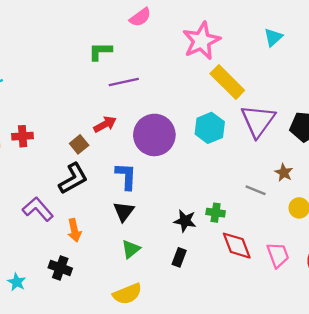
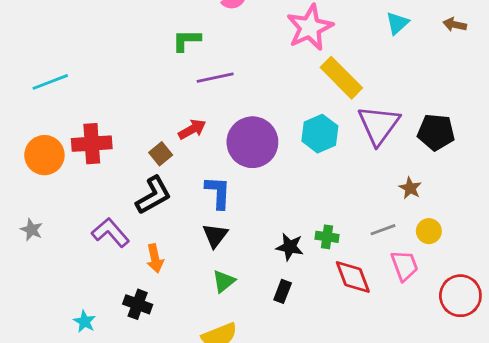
red cross: (23, 136) -> (92, 144), size x1.5
gray line: (256, 190) -> (383, 230), moved, turned -42
pink trapezoid: (278, 255) -> (404, 266), moved

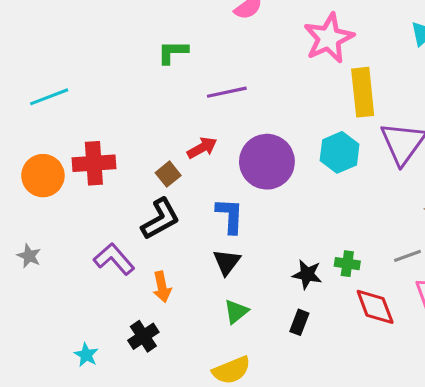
green L-shape: (186, 40) -> (173, 52), moved
yellow rectangle: (341, 78) -> (363, 92), turned 39
black cross: (138, 304) -> (143, 336), turned 36

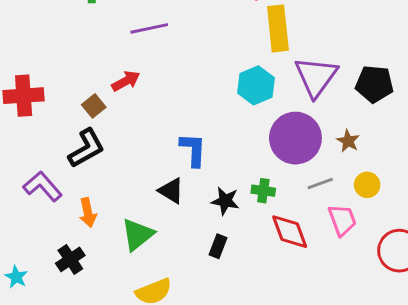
purple circle: (267, 162) -> (295, 138), moved
blue L-shape: (230, 216) -> (193, 150), moved
black triangle: (227, 262) -> (171, 191), moved, turned -36
green triangle: (236, 312) -> (138, 235), moved, size x1.4

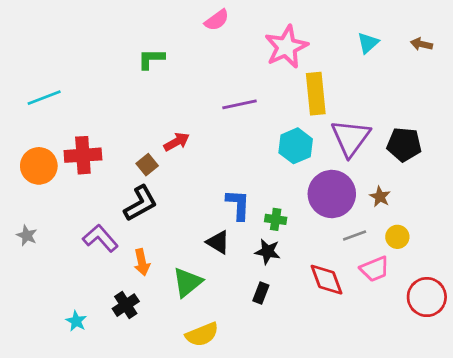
purple line: (149, 28) -> (239, 104), moved
green cross: (263, 191) -> (276, 219), moved
pink trapezoid: (342, 220) -> (375, 269), turned 88

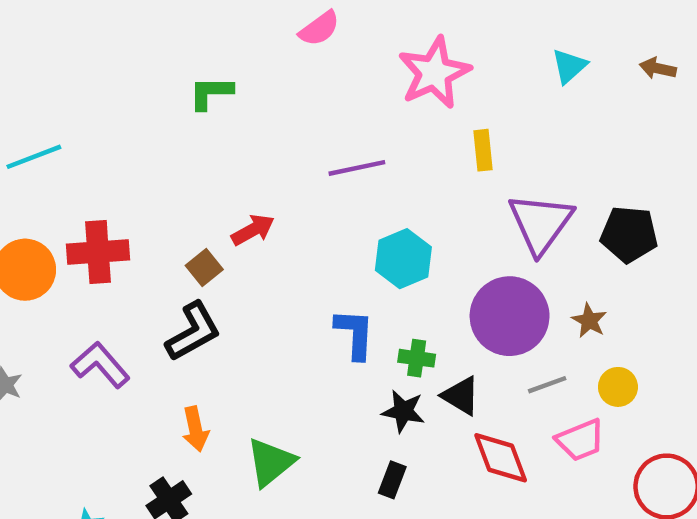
yellow rectangle: (316, 94) -> (483, 150), size x0.6
cyan hexagon: (296, 146) -> (403, 259), moved
purple L-shape: (100, 238) -> (100, 365), moved
black triangle: (218, 242) -> (461, 396), moved

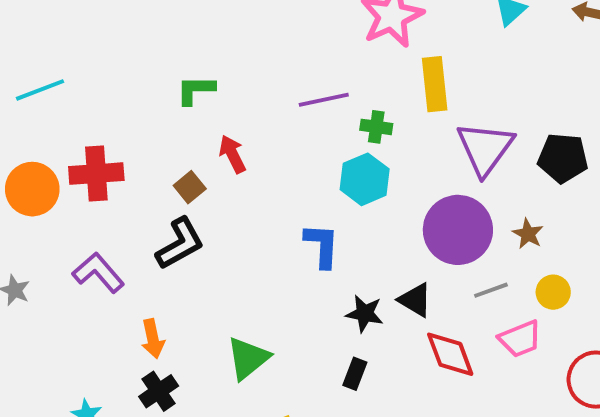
green L-shape: (211, 93) -> (196, 90), moved
yellow rectangle: (483, 150) -> (435, 84), size x1.5
red arrow: (253, 230) -> (232, 154), turned -87
green cross: (417, 358) -> (376, 127), moved
orange arrow: (195, 429) -> (153, 339), moved

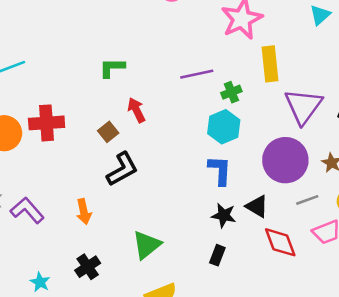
green cross: (376, 127) -> (231, 92), turned -30
black L-shape: (180, 244) -> (122, 169), moved
blue L-shape: (322, 245) -> (220, 170), moved
purple L-shape: (98, 273) -> (27, 210), moved
orange arrow: (153, 339) -> (84, 212), moved

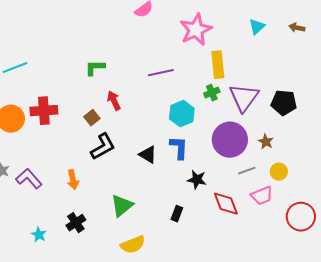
green cross: (231, 92) -> (212, 93), moved
black triangle: (257, 206) -> (148, 155), moved
black star: (224, 215) -> (197, 180), moved

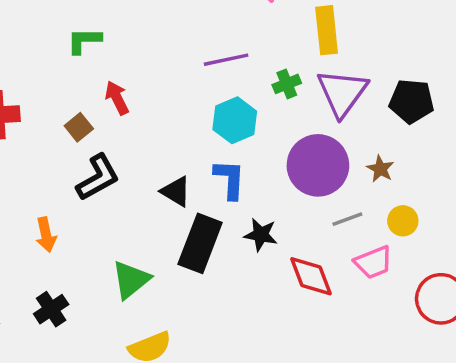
yellow rectangle: (218, 65) -> (327, 30), moved
purple line: (161, 73) -> (226, 60), moved
black rectangle: (177, 214) -> (200, 243), moved, size x2.0

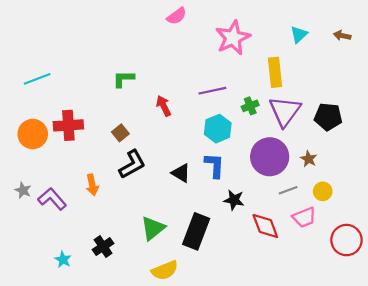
red arrow: (117, 98) -> (164, 106), moved
orange arrow: (46, 235) -> (92, 185), moved
black rectangle: (200, 243) -> (196, 231), moved

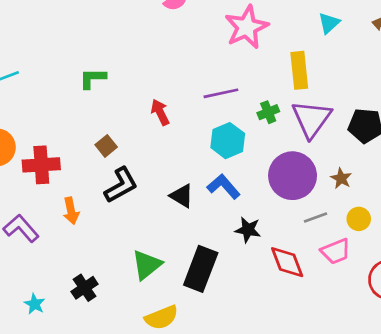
green L-shape: (124, 79) -> (93, 78), moved
red cross: (68, 125) -> (41, 165), moved
blue L-shape: (214, 165) -> (224, 186), turned -44

